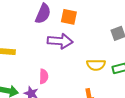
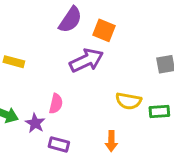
purple arrow: (60, 41) -> (86, 60), turned -40

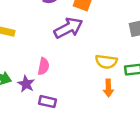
orange arrow: (111, 141) -> (108, 88), moved

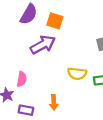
orange arrow: (108, 88) -> (54, 102), moved

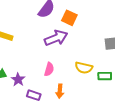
pink semicircle: (22, 79) -> (49, 69), moved

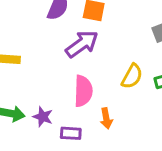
yellow semicircle: (84, 68) -> (132, 76), turned -60
pink semicircle: (49, 69) -> (83, 91), size x1.5

